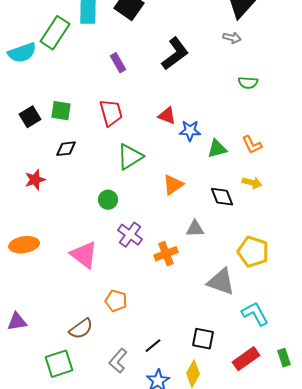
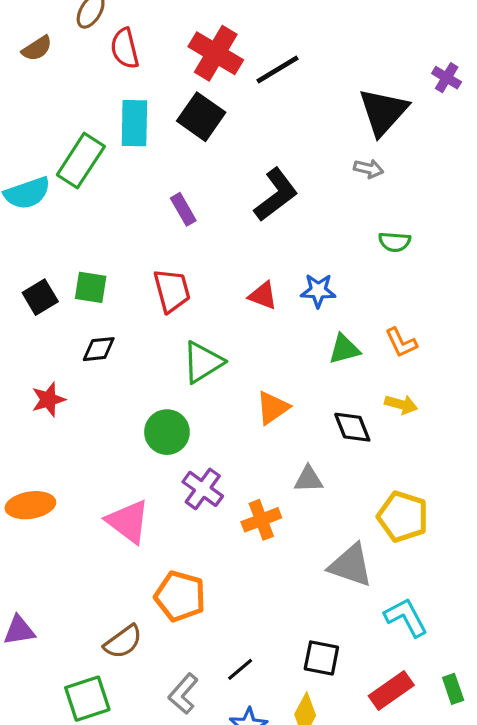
blue star: (190, 131) -> (318, 291), moved
green circle: (108, 200) -> (167, 432), size x1.4
orange pentagon: (116, 301) -> (180, 596), size x1.4

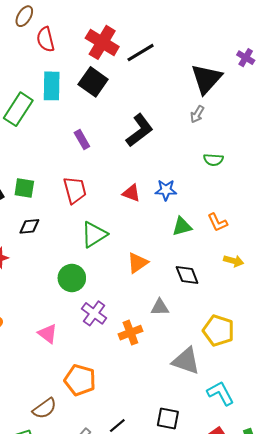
gray arrow: (369, 169) -> (197, 114), turned 108
yellow arrow: (401, 404) -> (234, 261), moved
pink triangle: (128, 521) -> (48, 334), size x0.7

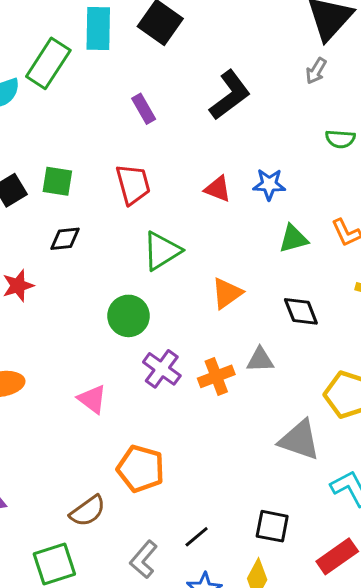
orange cross: (130, 333) -> (216, 376), moved

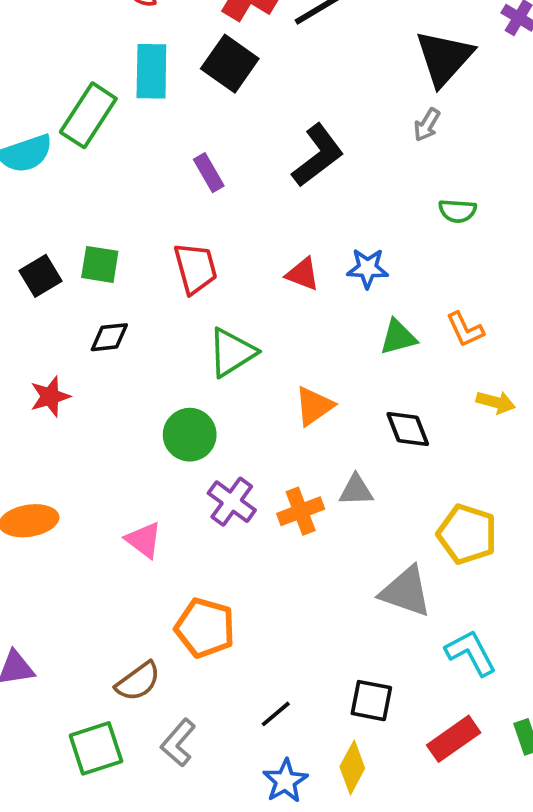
gray L-shape: (144, 559) -> (178, 743), moved

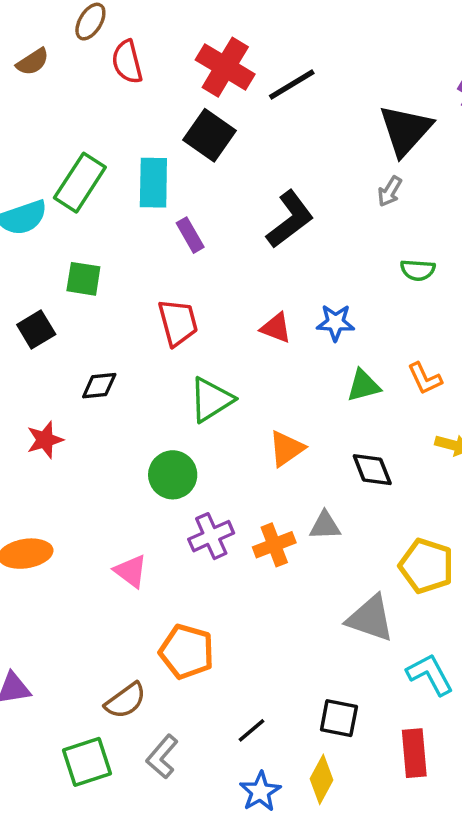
cyan rectangle: (151, 71) -> (153, 183), moved
green square: (100, 264) -> (83, 279), moved
purple cross: (232, 502) -> (211, 536), turned 30
red rectangle: (454, 739) -> (414, 753), turned -60

